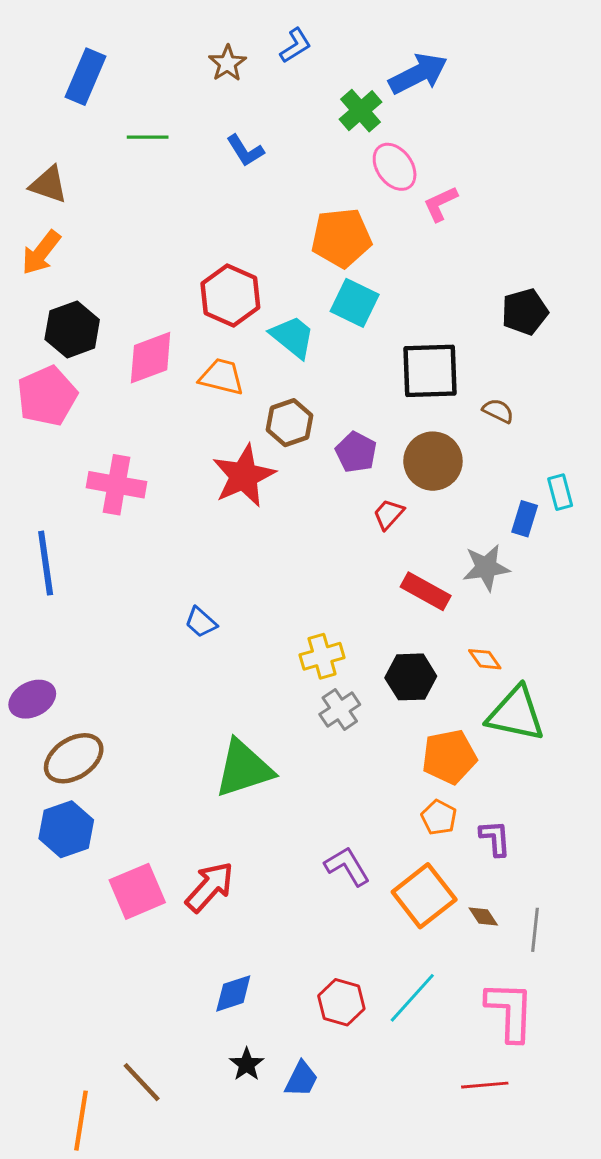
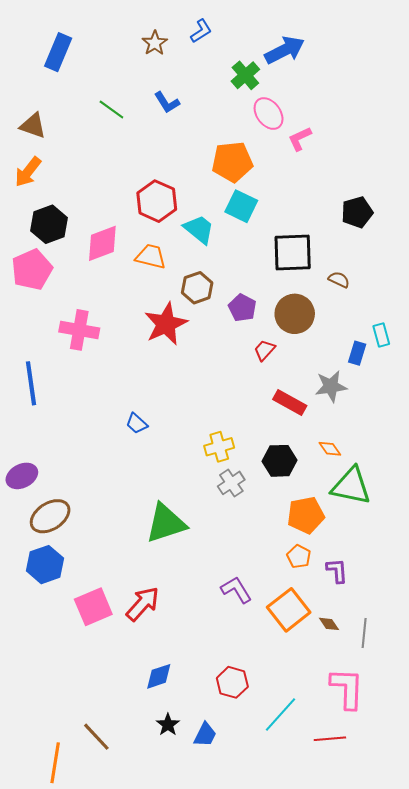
green line: (148, 137) -> (111, 110), moved, turned 36
cyan line: (412, 998) -> (281, 715), moved

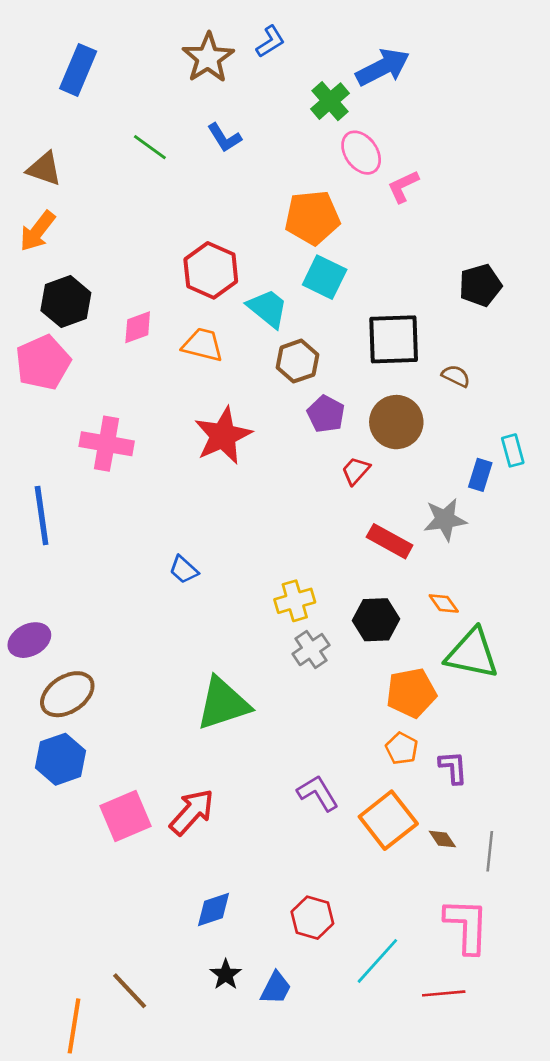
brown star: (155, 43) -> (208, 58), size x1.5
pink diamond: (102, 243) -> (138, 327), size x0.7
brown hexagon: (197, 288) -> (297, 361), moved

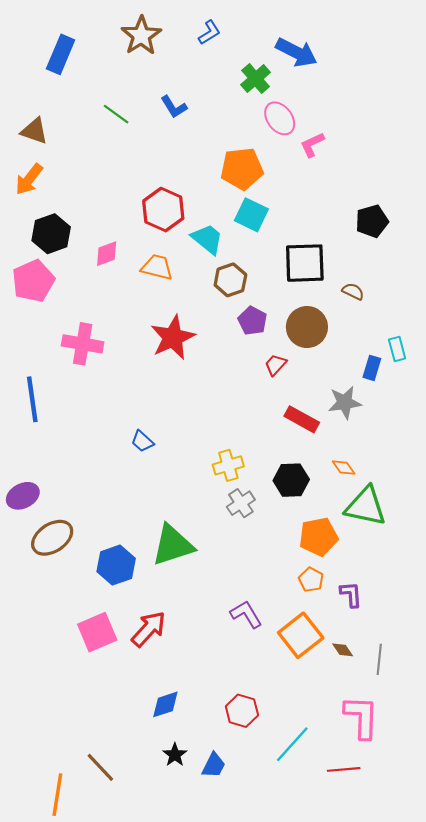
brown star: (208, 58) -> (141, 36), moved
blue arrow: (383, 67) -> (296, 52), turned 54
blue hexagon: (60, 759) -> (116, 565), moved

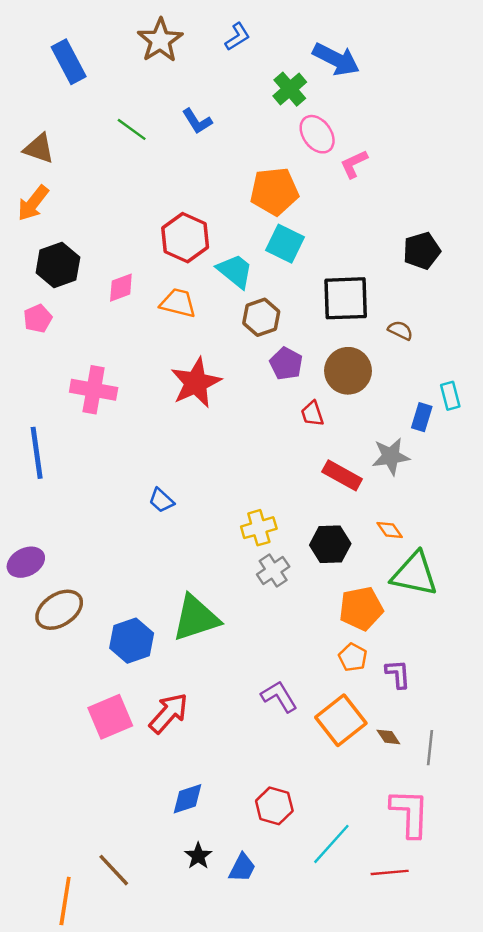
blue rectangle: (61, 54) -> (69, 62), turned -51
pink pentagon: (33, 281) -> (38, 318), size x0.6
red trapezoid: (275, 365) -> (312, 414), turned -60

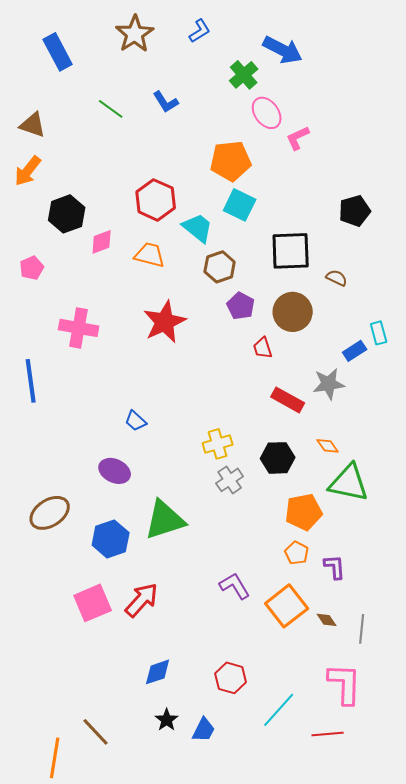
black hexagon: (58, 265) -> (67, 214), moved
blue rectangle: (422, 417) -> (355, 351), turned 40
purple ellipse: (26, 562) -> (115, 471), moved, turned 52

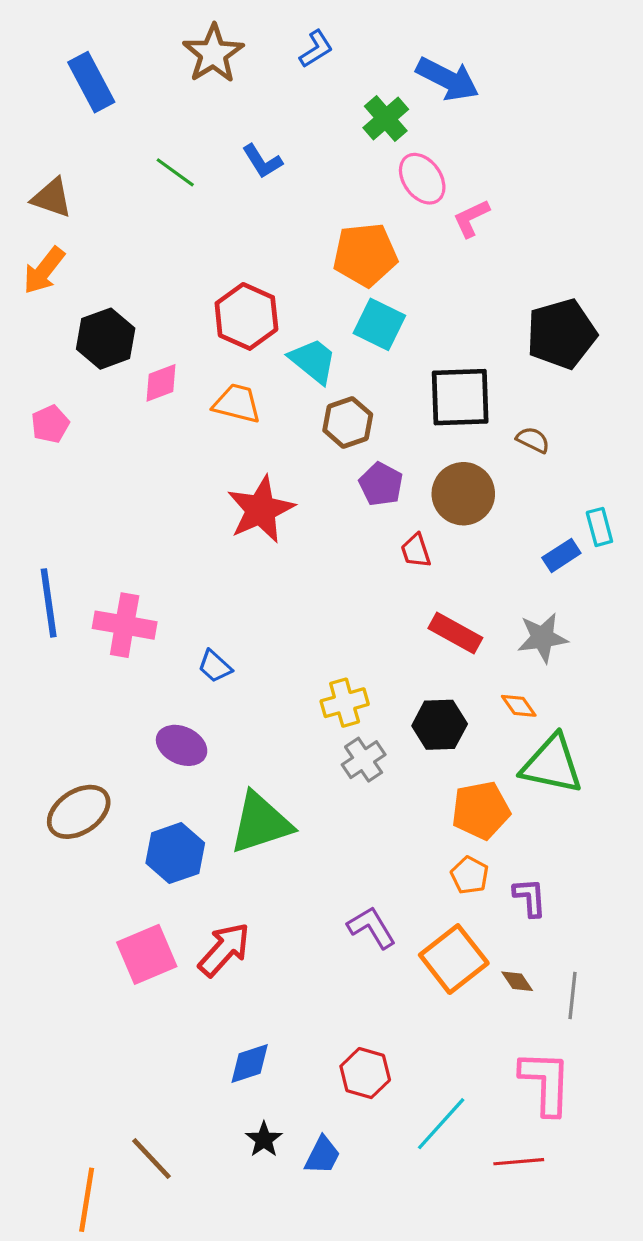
black pentagon: (355, 211) -> (561, 334), size x1.4
pink cross: (79, 328) -> (125, 625), moved
gray star: (329, 384) -> (542, 638), moved

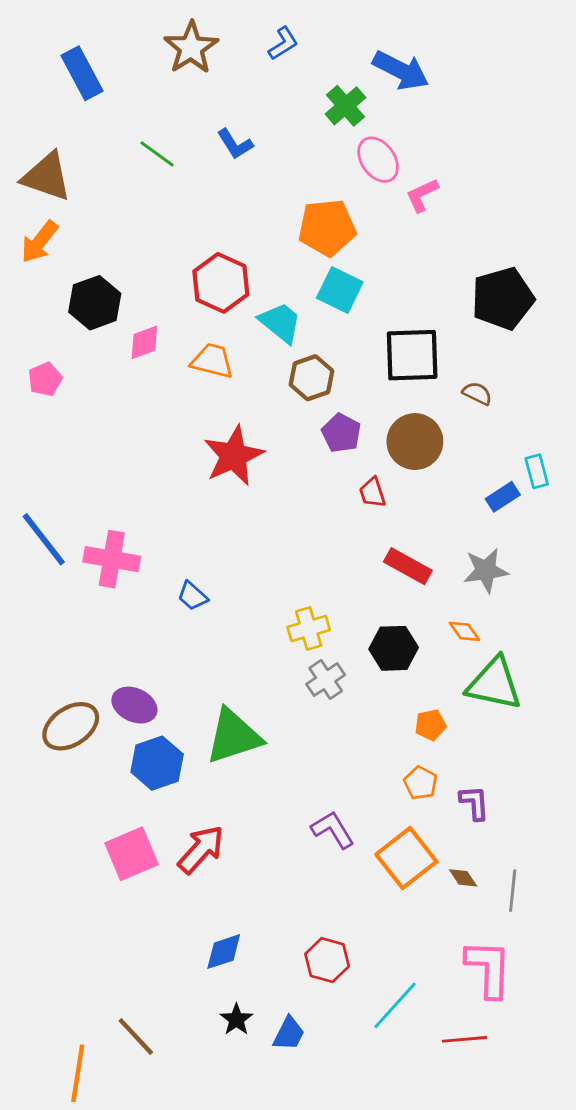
brown triangle: (52, 198) -> (47, 177), size x1.4
blue line: (49, 603) -> (44, 539), turned -30
purple ellipse: (182, 745) -> (134, 705), moved
orange pentagon: (481, 810) -> (430, 725), size x0.6

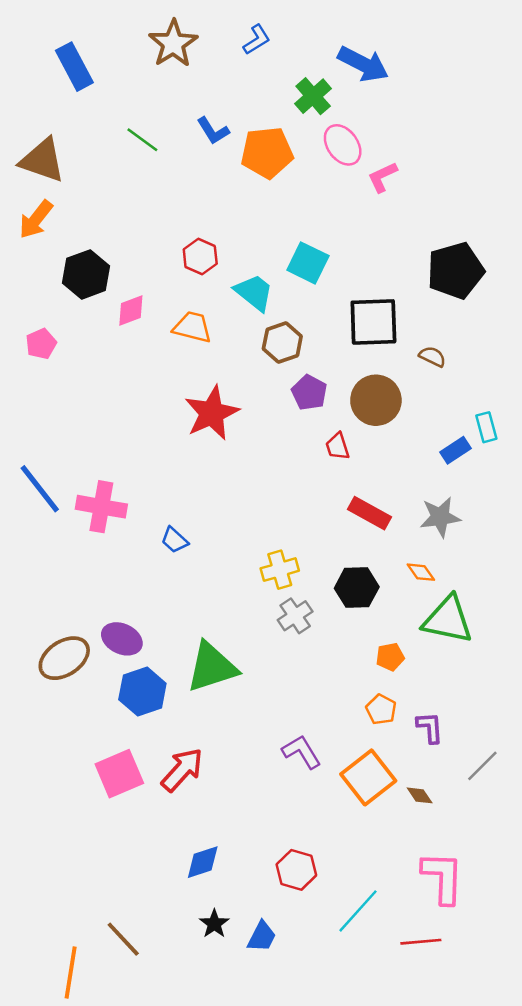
orange pentagon: (327, 228) -> (267, 153), moved
red hexagon: (221, 283) -> (200, 257), size x0.7
gray line: (513, 891) -> (482, 766), moved, turned 39

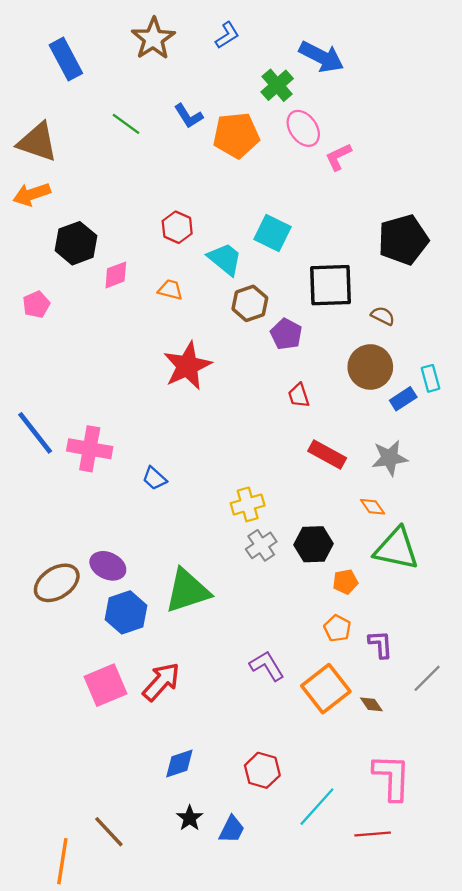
orange arrow: (36, 219) -> (32, 194), turned 33
orange trapezoid: (192, 327) -> (170, 290), size x0.7
purple pentagon: (309, 393) -> (286, 334), moved
brown circle: (376, 400) -> (370, 367), moved
black hexagon: (357, 588) -> (313, 544), moved

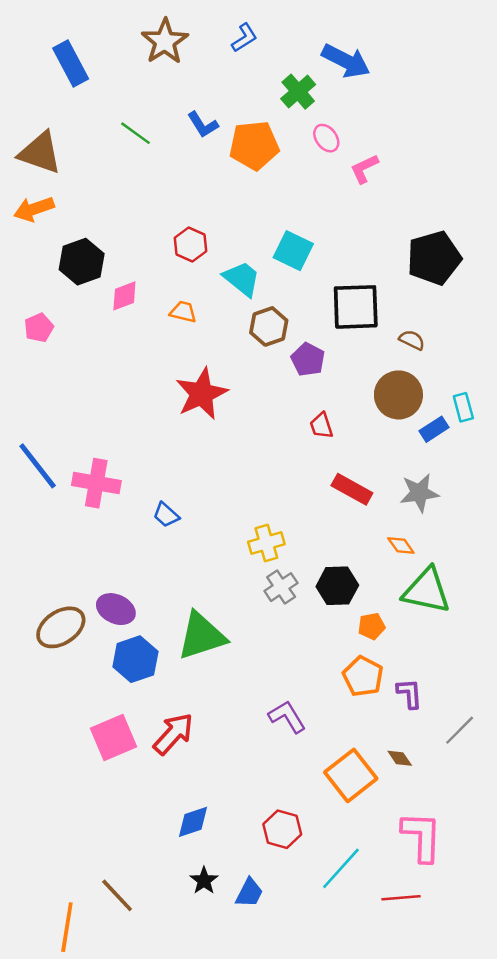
pink ellipse: (303, 128) -> (326, 138), size x0.7
orange pentagon: (337, 628) -> (363, 676), size x1.4
orange square: (326, 689) -> (351, 775), moved

